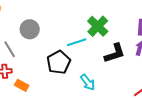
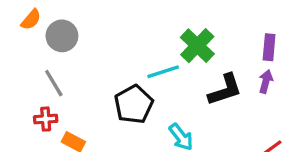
gray circle: (30, 29) -> (62, 36), moved

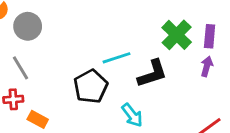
green cross: (197, 46) -> (177, 35), moved
black L-shape: (225, 90) -> (152, 74), moved

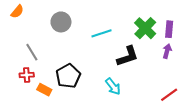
gray circle: (28, 26) -> (61, 22), moved
cyan line: (116, 58) -> (102, 33), moved
black pentagon: (91, 86) -> (68, 76), moved

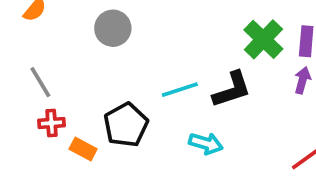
cyan line: (102, 33) -> (180, 90), moved
gray line: (32, 52) -> (40, 82), moved
cyan arrow: (113, 86) -> (206, 143), turned -36

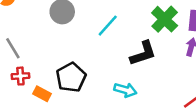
cyan line: (180, 90) -> (108, 26), moved, turned -30

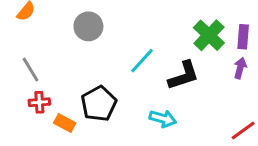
cyan line: (108, 26) -> (142, 61), moved

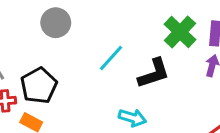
black pentagon: (99, 104) -> (39, 86), moved

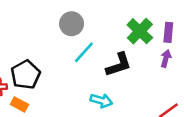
gray circle: (56, 23) -> (72, 24), moved

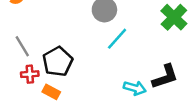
black L-shape: (119, 65) -> (165, 77), moved

